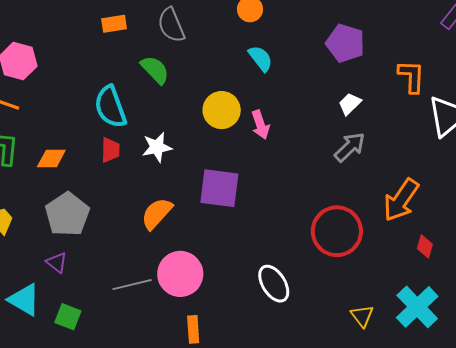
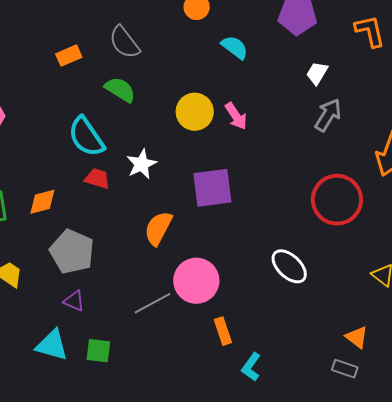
cyan semicircle: (261, 58) -> (235, 47), moved
red trapezoid: (110, 150) -> (97, 179), turned -60

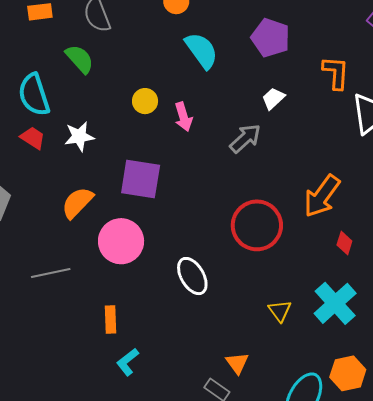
cyan semicircle: (235, 47) -> (202, 50), size x1.4
yellow circle: (195, 112) -> (145, 101), size x0.7
gray arrow: (328, 115) -> (245, 138), moved
pink circle: (196, 281) -> (121, 241), moved

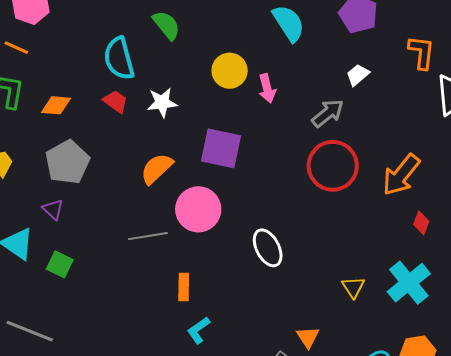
yellow circle: (145, 101) -> (230, 71), size x1.4
red circle: (257, 225) -> (333, 166), moved
gray line: (51, 273) -> (148, 236), moved

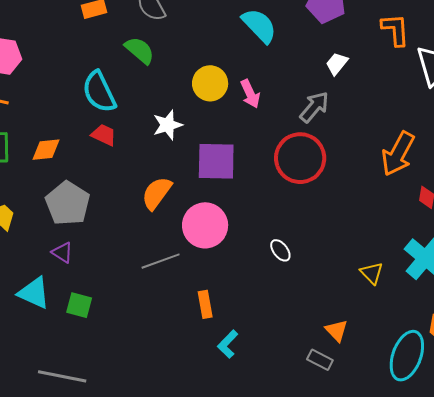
white star: (162, 103) -> (168, 125), moved
red circle: (333, 166) -> (300, 158), moved
white ellipse: (268, 248) -> (280, 250), size x0.6

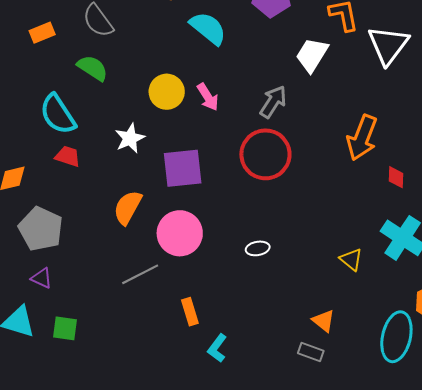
white trapezoid: (337, 64) -> (312, 55), moved, size x1.5
white ellipse: (280, 250) -> (258, 248), turned -55

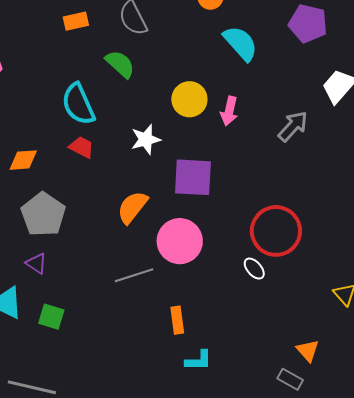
pink arrow: (208, 97) -> (229, 111), turned 36
red circle: (265, 154) -> (276, 231), moved
white ellipse: (258, 248) -> (254, 269), turned 50
cyan L-shape: (217, 348) -> (198, 360), turned -136

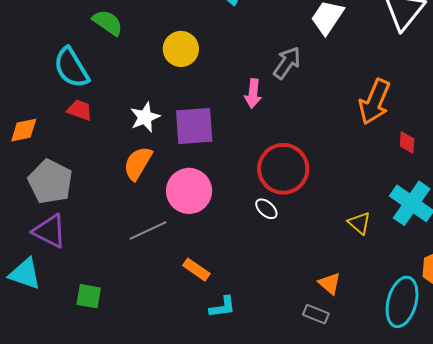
pink arrow: (229, 111) -> (253, 94), moved
white star: (146, 139) -> (145, 117), moved
purple triangle: (36, 263) -> (49, 231), size x1.6
green square: (51, 317) -> (89, 296), moved
orange rectangle: (177, 320) -> (196, 270), turned -40

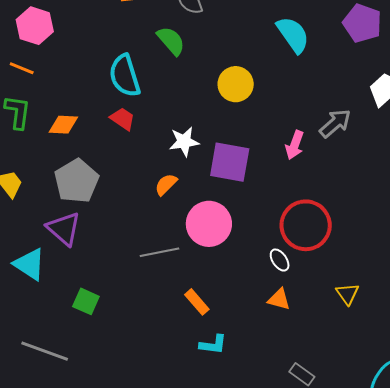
orange semicircle: (138, 163) -> (166, 184), size x0.7
yellow triangle: (359, 223) -> (347, 294), moved
orange triangle: (330, 283) -> (279, 299), moved, turned -40

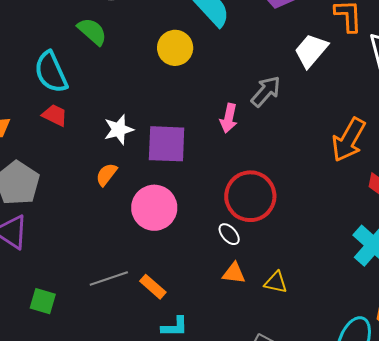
yellow circle: (236, 84) -> (175, 48), moved
gray line: (159, 252) -> (109, 278), moved
yellow triangle: (347, 294) -> (276, 282), moved, turned -35

